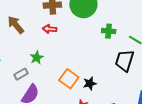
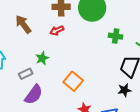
red arrow: (50, 29) -> (57, 30), turned -32
black star: (90, 83) -> (125, 90), moved

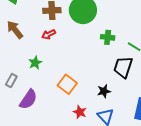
gray rectangle: (26, 74) -> (11, 81), moved, turned -32
black star: (125, 90) -> (104, 91), moved

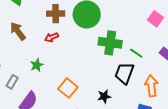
green cross: (108, 37) -> (110, 43), size x1.6

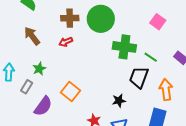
pink square: (156, 19) -> (158, 22), moved
green star: (37, 65) -> (39, 69), moved
orange square: (68, 88) -> (70, 91), moved

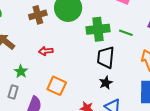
red arrow: (66, 42) -> (46, 51), moved, turned 32
black trapezoid: (139, 77) -> (106, 57), moved

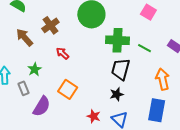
brown cross: (38, 15) -> (50, 25), moved, turned -30
red arrow: (46, 51) -> (63, 53), turned 40
gray rectangle: (13, 92) -> (24, 88), turned -48

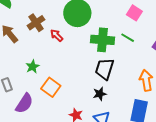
green line: (145, 48) -> (128, 38), moved
red arrow: (63, 53) -> (57, 35), moved
green star: (35, 69) -> (33, 67), moved

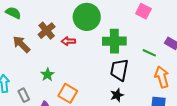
red arrow: (57, 35) -> (68, 41), turned -40
green line: (128, 38) -> (149, 53), moved

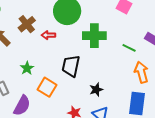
black trapezoid: (119, 70) -> (71, 66), moved

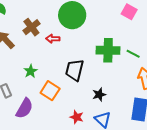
green cross: (94, 36) -> (108, 50), moved

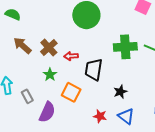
brown cross: (31, 27) -> (49, 48), moved
red arrow: (53, 39) -> (71, 56), moved

